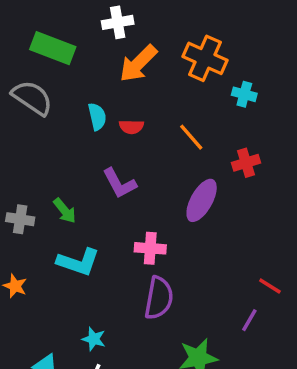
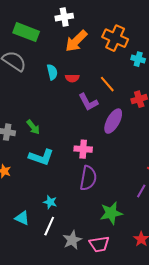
purple L-shape: (119, 183) -> (88, 102), moved

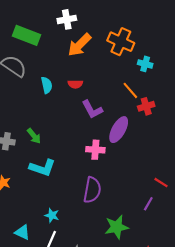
cyan semicircle: (52, 72) -> (47, 85), moved
orange line: (107, 84) -> (130, 90), moved
pink cross: (83, 149) -> (95, 150), moved

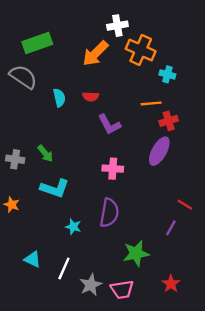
white cross: (67, 19) -> (117, 26), moved
green rectangle: (27, 35) -> (37, 43), turned -40
orange line: (130, 90) -> (151, 103), turned -54
purple ellipse: (119, 130) -> (159, 151), moved
cyan star: (52, 215) -> (73, 227), moved

